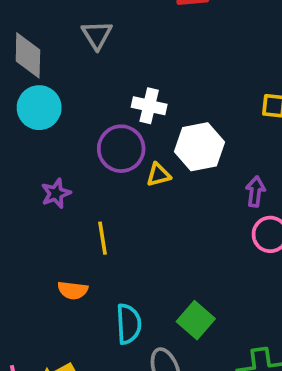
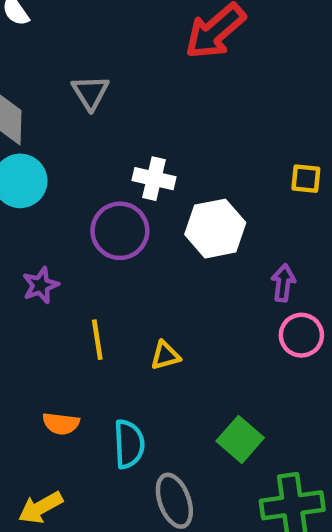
yellow triangle: (158, 175) -> (165, 356), moved
orange semicircle: (73, 290) -> (61, 424), moved
green square: (196, 320) -> (240, 439), moved

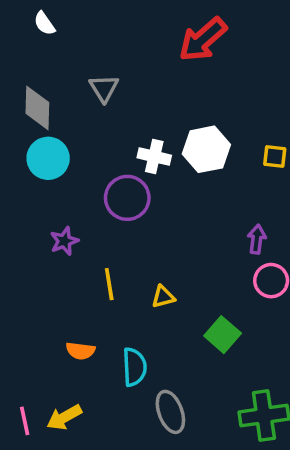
white hexagon: (215, 229) -> (206, 149), moved
green square: (240, 439) -> (223, 335), moved

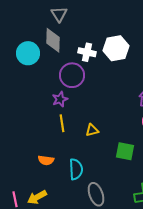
gray diamond: (37, 108) -> (53, 40), moved
purple star: (64, 241) -> (60, 99), moved
green square: (223, 335) -> (125, 151), turned -30

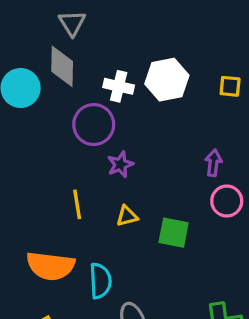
purple star: (60, 99) -> (120, 164), moved
green square: (125, 151) -> (174, 233), moved
orange semicircle: (46, 160) -> (51, 266), size x1.8

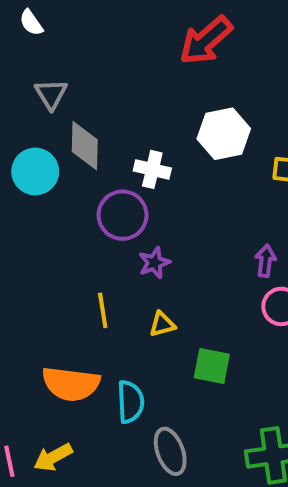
gray triangle: (72, 23) -> (51, 94), moved
white hexagon: (167, 80) -> (224, 134), moved
green square: (174, 233) -> (212, 366), moved

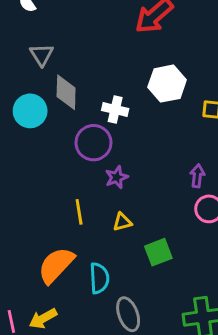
green square: (212, 366) -> (158, 252), turned -32
orange semicircle: (71, 384) -> (56, 265), turned 126

